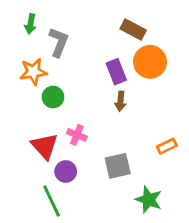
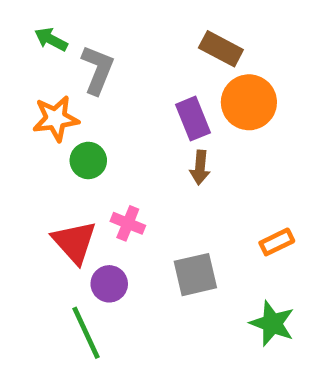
green arrow: (31, 24) -> (51, 39), turned 108
green star: (149, 200) -> (272, 323), moved

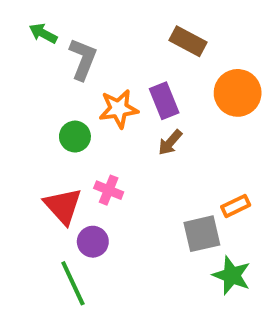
orange circle: (249, 102) -> (238, 93), moved
orange star: (56, 119) -> (119, 109), moved
brown arrow: (200, 167) -> (170, 142), turned 36
gray square: (195, 275) -> (202, 234), moved

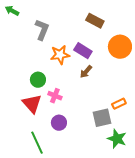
green arrow: (43, 33) -> (12, 11), moved
purple rectangle: (164, 101) -> (83, 51), turned -36
green circle: (75, 137) -> (38, 80), moved
purple circle: (93, 242) -> (59, 123), moved

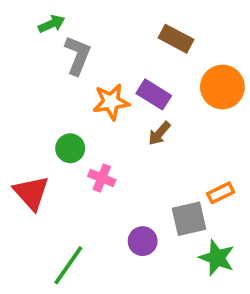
green arrow: (12, 11) -> (52, 24), moved, turned 128
red triangle: (32, 104) -> (31, 193), moved
purple circle: (59, 123) -> (143, 241), moved
green line: (37, 143) -> (68, 265), turned 60

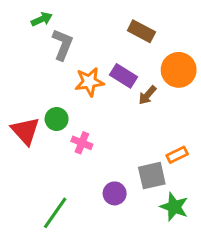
brown arrow: (159, 133) -> (147, 95), moved
red triangle: (31, 193) -> (25, 131), moved

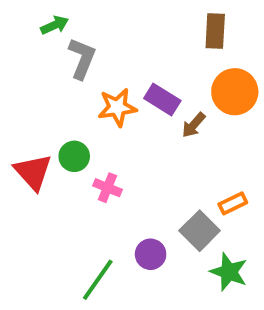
brown rectangle: (141, 31) -> (215, 31), moved, turned 65
gray square: (152, 176) -> (200, 231), turned -32
green line: (55, 213) -> (98, 280), moved

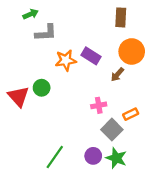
gray L-shape: (82, 58) -> (46, 33), turned 65
brown arrow: (194, 125) -> (117, 75), moved
pink cross: (107, 188) -> (99, 105), moved, turned -32
purple circle: (151, 254) -> (93, 156), moved
green star: (229, 272) -> (116, 158), moved

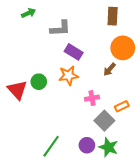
gray L-shape: (46, 33) -> (60, 28), moved
purple rectangle: (91, 56) -> (74, 52), moved
orange star: (66, 60) -> (68, 76), moved

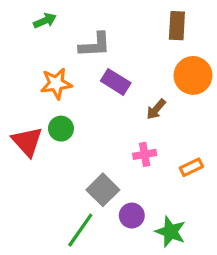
brown arrow: (109, 69) -> (156, 109), moved
orange star: (68, 76) -> (56, 84), moved
gray square: (104, 121) -> (103, 190), moved
purple circle: (87, 145) -> (132, 216), moved

